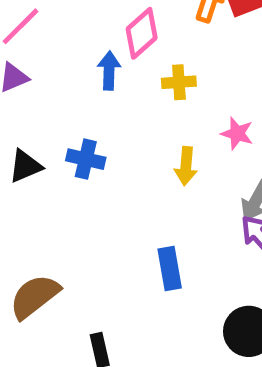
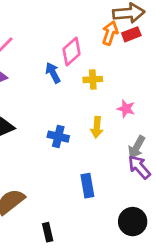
blue arrow: (109, 71) -> (53, 73), turned -30
blue cross: (86, 159) -> (58, 137), moved

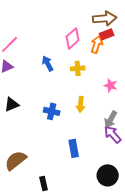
orange arrow: (110, 33) -> (97, 44), moved
pink diamond: (72, 52) -> (73, 38), moved
pink star: (126, 109) -> (111, 85), moved

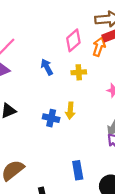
yellow arrow: (81, 104) -> (70, 111), moved
blue rectangle: (74, 148) -> (78, 170), moved

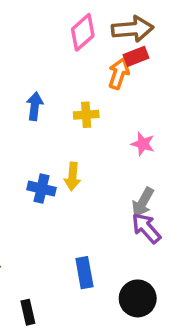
pink diamond: (73, 40) -> (83, 32), moved
blue arrow: (47, 67) -> (35, 106), turned 35

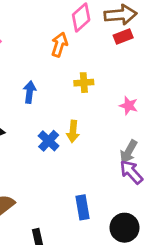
orange arrow: (119, 74) -> (59, 45), moved
blue arrow: (35, 106) -> (30, 92), moved
blue cross: (42, 189) -> (49, 141), turned 30

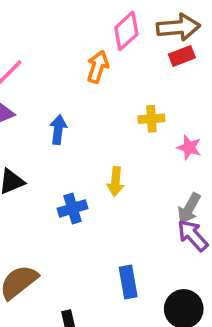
yellow cross: (84, 83) -> (151, 119), moved
blue cross: (49, 141) -> (73, 208), moved, turned 30

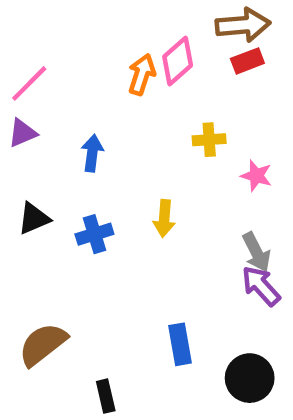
pink diamond: (126, 31) -> (178, 61), moved
blue cross: (73, 208) -> (94, 234), moved
gray arrow: (189, 208) -> (256, 252), turned -56

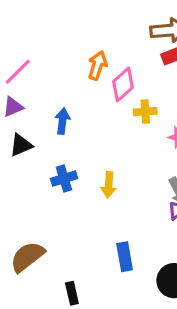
pink diamond: (178, 61) -> (123, 84), moved
black triangle: (34, 218) -> (21, 145), moved
yellow arrow: (164, 218) -> (109, 185), moved

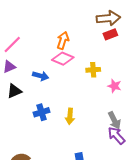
pink diamond: (123, 84) -> (63, 59), moved, turned 65
blue arrow: (62, 121) -> (41, 76), turned 98

